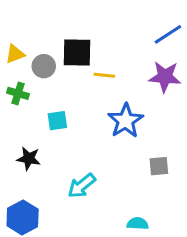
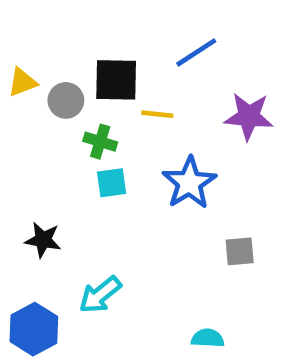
blue line: (168, 34) -> (196, 52), moved
green cross: (18, 93) -> (100, 142), moved
cyan square: (57, 121) -> (112, 183), moved
cyan arrow: (82, 186) -> (100, 295), moved

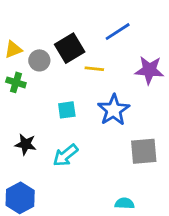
black square: (116, 80) -> (70, 48), turned -32
green cross: (100, 142) -> (16, 82), moved
gray square: (240, 251) -> (144, 151), size x1.5
cyan arrow: (100, 295) -> (65, 155), moved

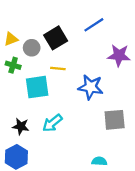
yellow line: (94, 69) -> (58, 68), moved
cyan square: (67, 110) -> (37, 87), moved, size x1.6
blue star: (114, 110) -> (91, 87), turned -30
black star: (26, 144) -> (21, 126), moved

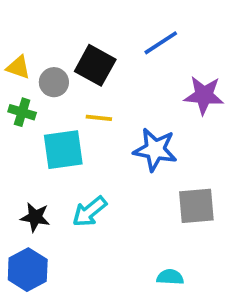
black square: (56, 38) -> (95, 65), turned -30
yellow triangle: (11, 39) -> (18, 67), turned 40

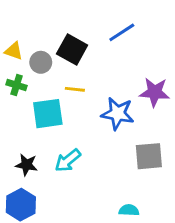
purple star: (204, 95) -> (155, 92), moved

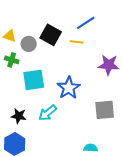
yellow line: (75, 89) -> (77, 42), moved
blue star: (118, 114) -> (69, 88), moved, turned 30

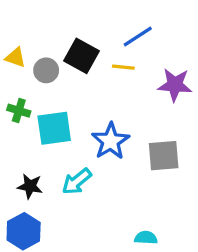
green cross: (12, 60) -> (19, 111), moved
purple star: (109, 65) -> (175, 85), moved
gray square: (105, 110) -> (164, 156), moved

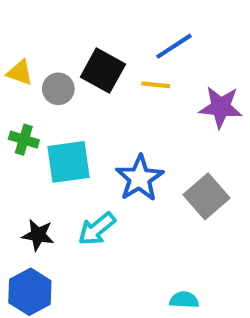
gray square: (164, 156) -> (206, 196), turned -36

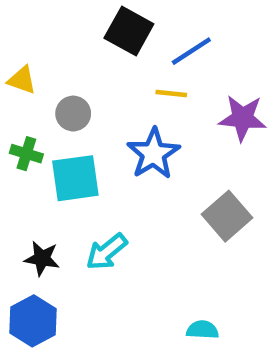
black square: (103, 71) -> (129, 31), moved
gray circle: (58, 89) -> (73, 114), moved
blue star: (139, 178) -> (153, 154), moved

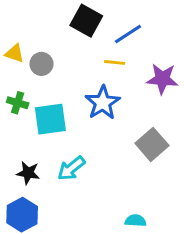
gray circle: (73, 114) -> (41, 64), moved

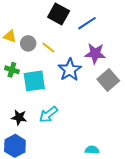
yellow line: (115, 62) -> (48, 47), moved, turned 32
purple star: (162, 79) -> (95, 54), moved
gray square: (152, 144) -> (108, 80), moved

